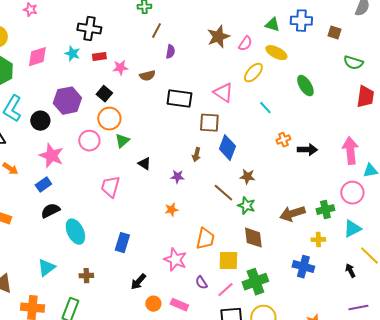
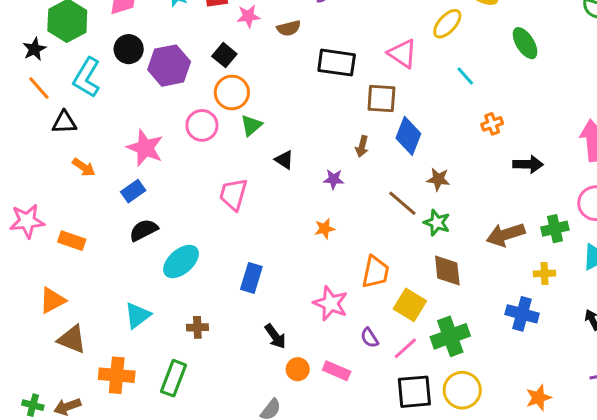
black circle: (40, 121) -> (129, 49), moved
black arrow: (307, 150) -> (528, 164), moved
cyan ellipse: (75, 232) -> (181, 262), turned 75
yellow square: (228, 261) -> (410, 305), turned 30
black arrow: (138, 282) -> (275, 336), turned -78

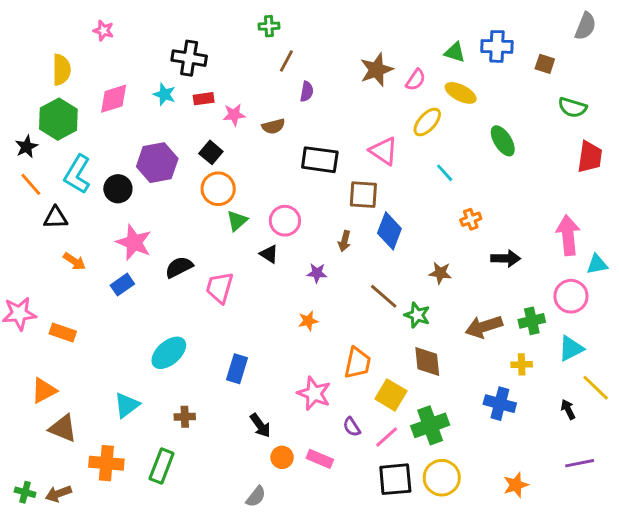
black circle: (129, 49) -> (118, 189), moved
pink circle: (202, 125) -> (285, 221), moved
brown star: (438, 179) -> (440, 273), moved
black semicircle: (144, 230) -> (179, 267), moved

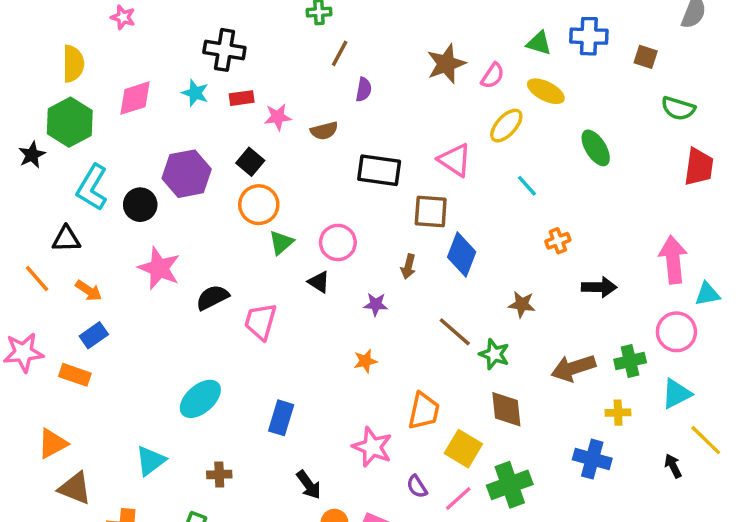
orange line: (31, 184) -> (37, 279), moved
blue rectangle: (122, 285) -> (94, 335), moved

